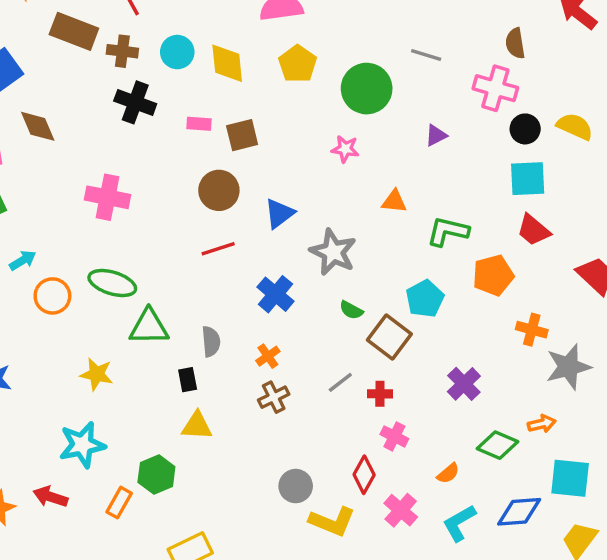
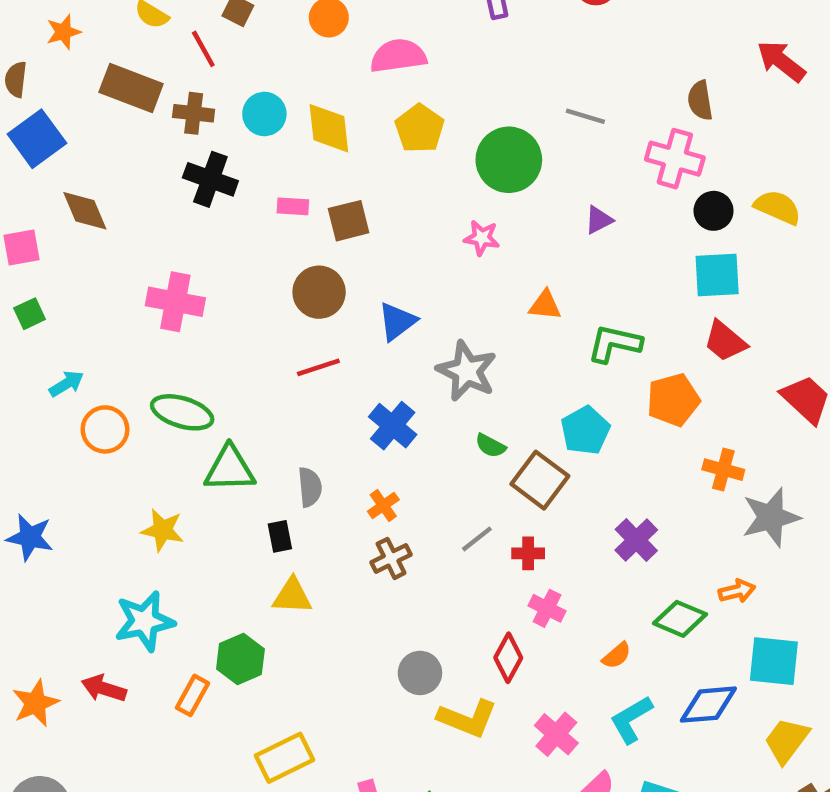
pink cross: (401, 510) -> (556, 734), moved

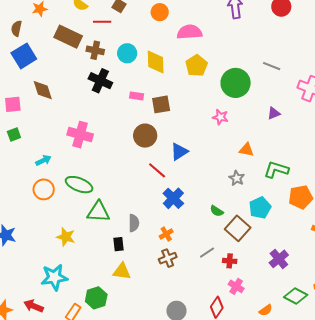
red line: (203, 49) -> (102, 22), turned -66
red line: (318, 367) -> (157, 170), moved, turned 54
gray star: (467, 371) -> (237, 178), moved, size x0.6
cyan arrow: (66, 384) -> (43, 160), moved

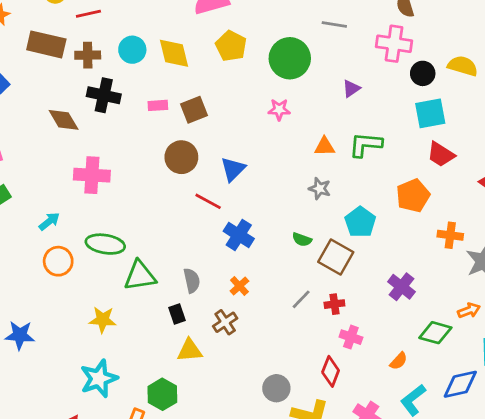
brown diamond: (43, 90) -> (64, 120), moved
green L-shape: (276, 170) -> (365, 145), moved
brown cross: (168, 258) -> (225, 322), moved

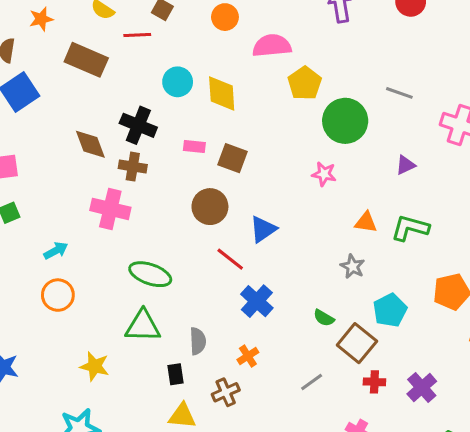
yellow pentagon: (231, 46) -> (305, 83), moved
brown cross: (88, 55) -> (133, 167), moved
brown square: (194, 110) -> (233, 158), turned 32
green ellipse: (105, 244) -> (150, 274), moved
red cross: (334, 304) -> (374, 382), moved

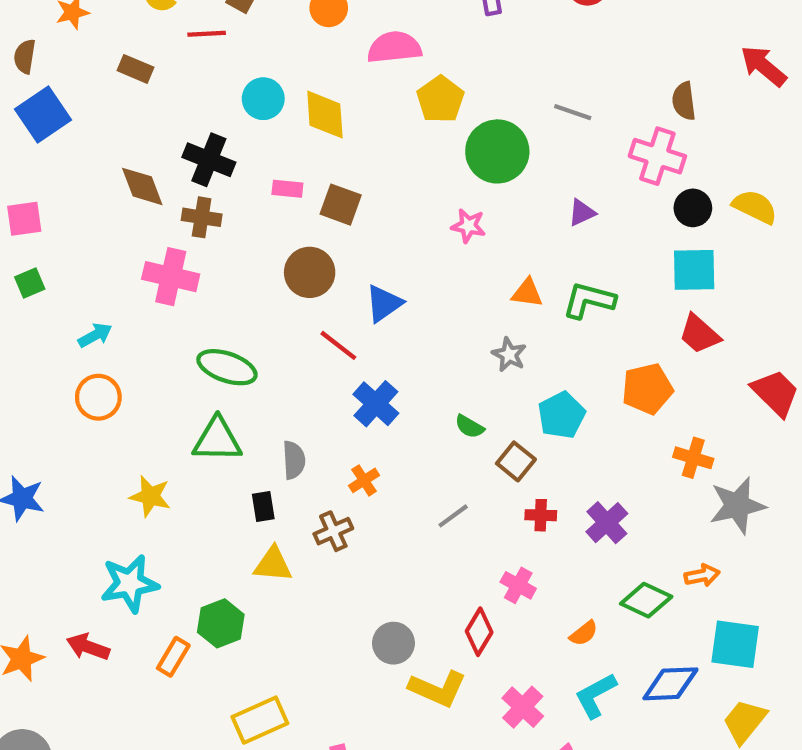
brown rectangle: (86, 60) -> (136, 69), size x0.6
brown square: (357, 343) -> (516, 461), size x0.7

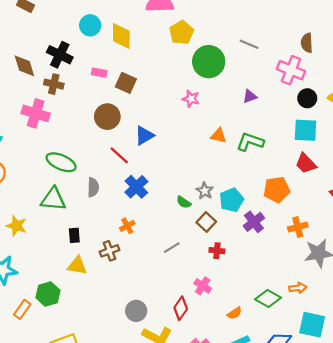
gray star: (509, 355) -> (205, 191), moved
orange cross: (693, 458) -> (298, 227), turned -36
gray semicircle: (294, 460) -> (93, 187), moved
purple cross: (607, 523) -> (254, 222), moved

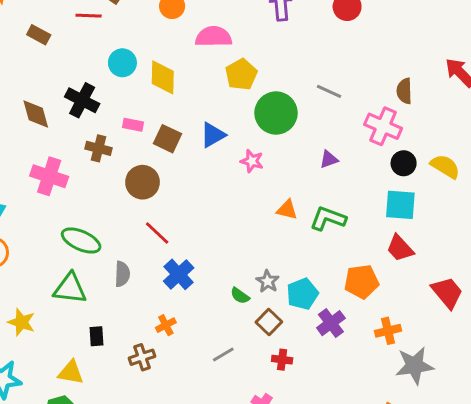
brown cross: (54, 84) -> (98, 148), moved
blue triangle: (144, 135) -> (213, 135), moved
yellow triangle: (77, 266) -> (71, 372), moved

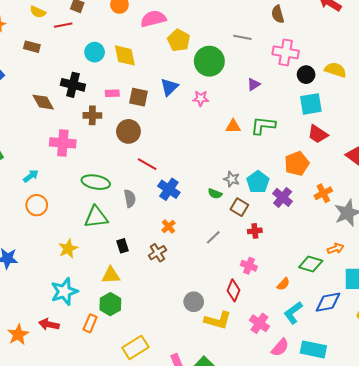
brown semicircle: (404, 91) -> (278, 14), moved
yellow star: (21, 322) -> (68, 249), turned -30

